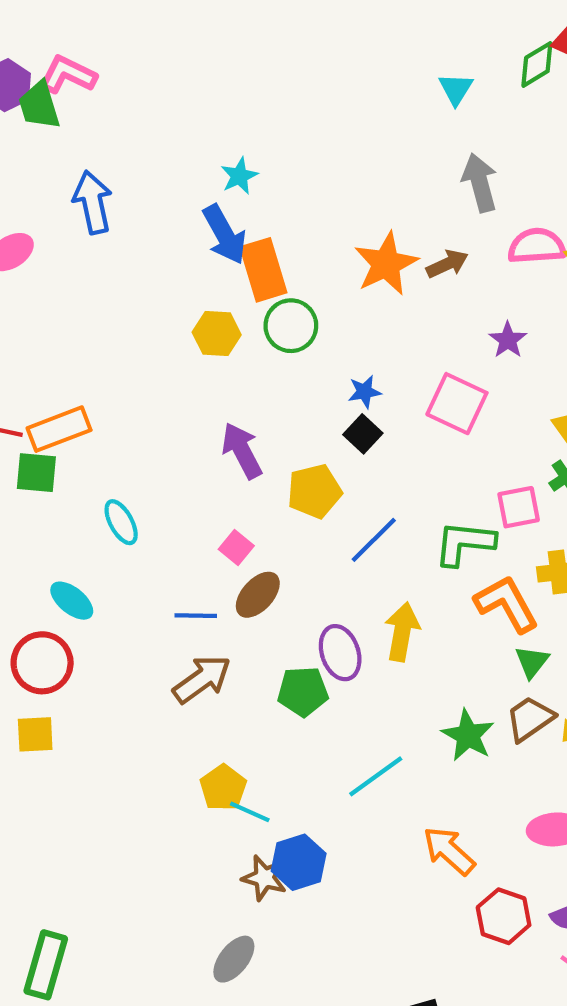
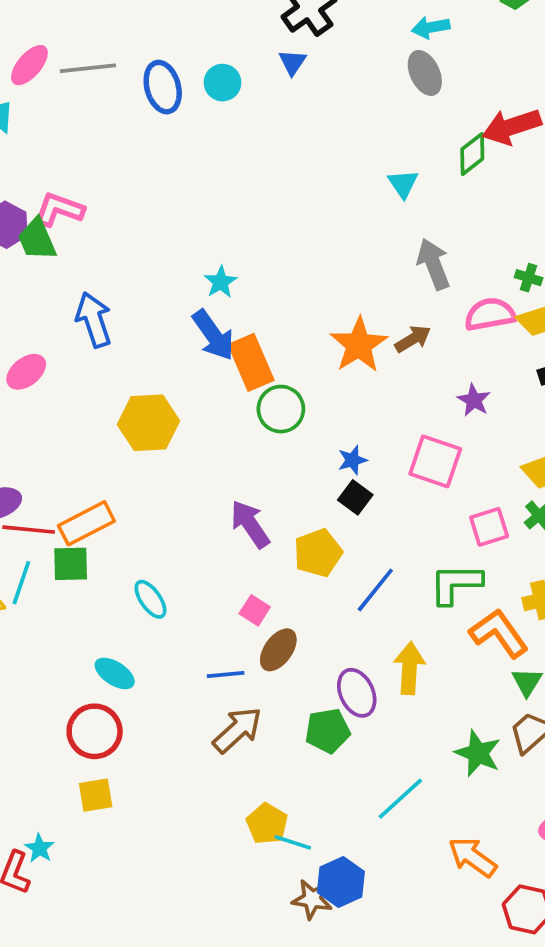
yellow hexagon: (217, 334) -> (148, 423), moved, size x1.4
pink square: (519, 507) -> (489, 527), moved

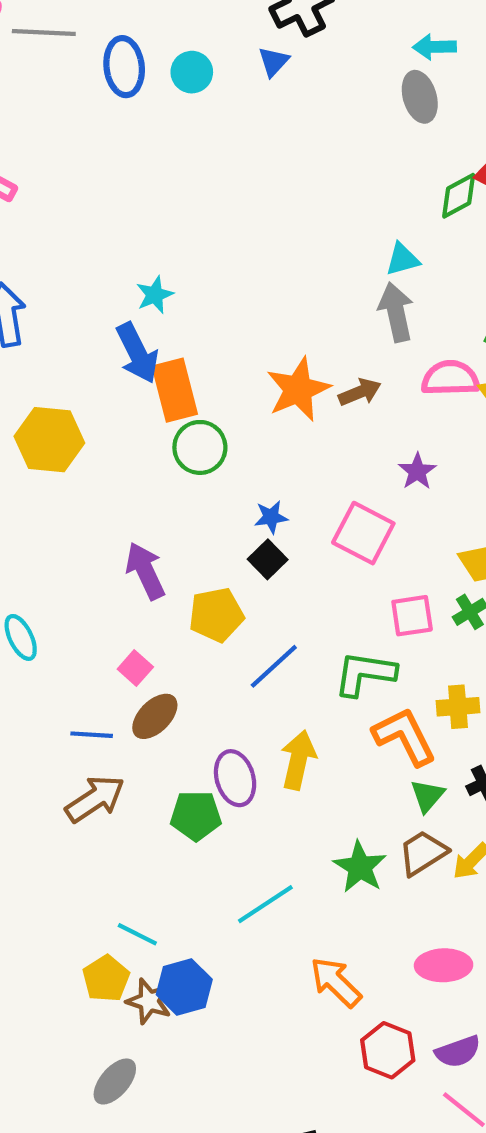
cyan triangle: (403, 184) -> (402, 259), moved, turned 40
yellow pentagon: (267, 824) -> (106, 979), moved

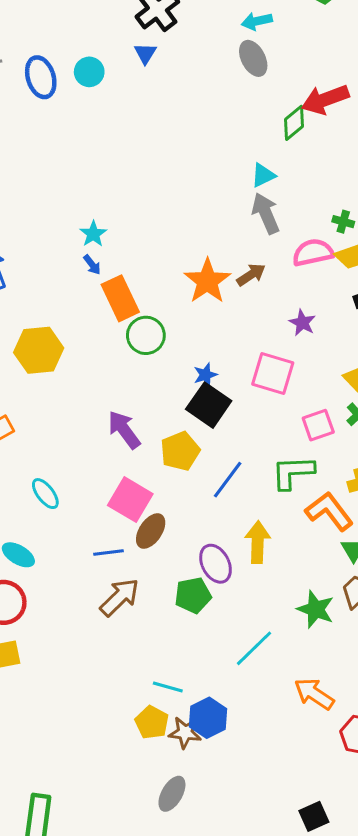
blue arrow: (137, 353) -> (92, 265), moved, size x0.5
black square: (268, 559) -> (209, 405), size x1.6
pink square: (135, 668) -> (130, 500), size x1.8

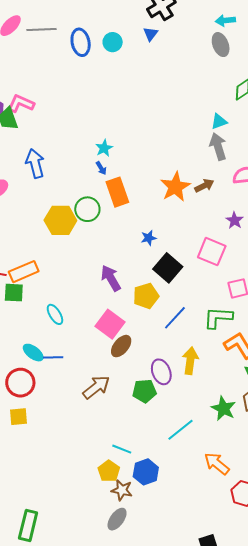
green circle: (146, 335) -> (87, 209), moved
blue star: (205, 375) -> (149, 238), moved
blue line: (109, 553) -> (53, 357), moved
brown star: (185, 733) -> (122, 490), moved

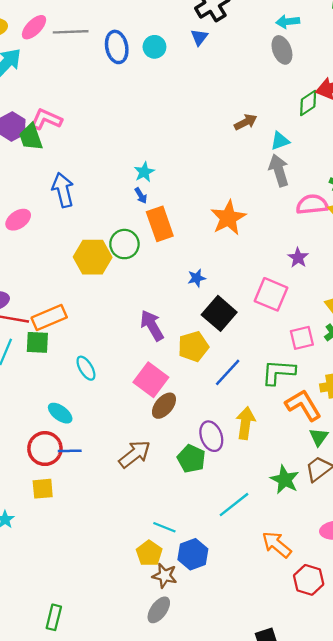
brown arrow: (204, 186) -> (246, 122), moved
blue line: (53, 357) -> (70, 451), moved
green pentagon: (144, 391) -> (191, 459), turned 30
green rectangle: (28, 526) -> (54, 617), size x0.7

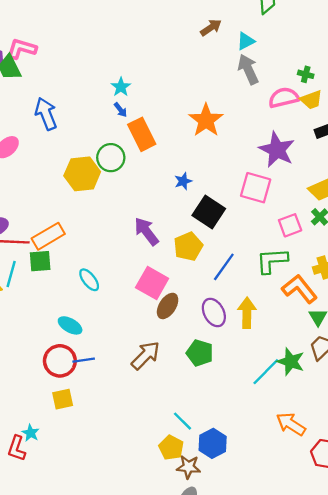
purple star: (298, 258) -> (277, 150), size x1.8
purple ellipse: (211, 436) -> (214, 312), moved
cyan line: (234, 505) -> (266, 372), moved
cyan line: (164, 527) -> (183, 421), turned 30

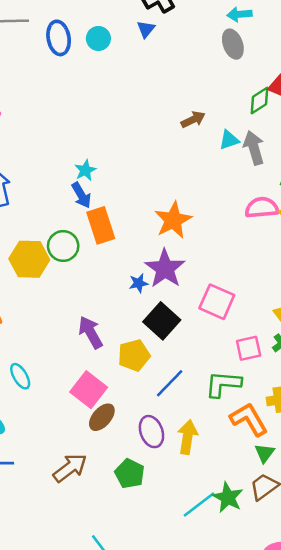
gray arrow: (248, 69) -> (254, 148), moved
blue arrow: (120, 110) -> (81, 195), size x1.5
purple star: (277, 150) -> (165, 269), moved

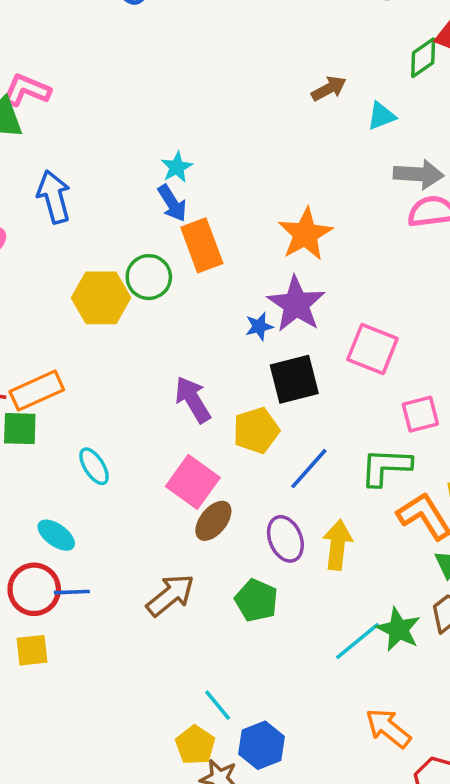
gray arrow: (254, 148) -> (419, 174), moved, turned 112
black square: (162, 321) -> (294, 379), turned 36

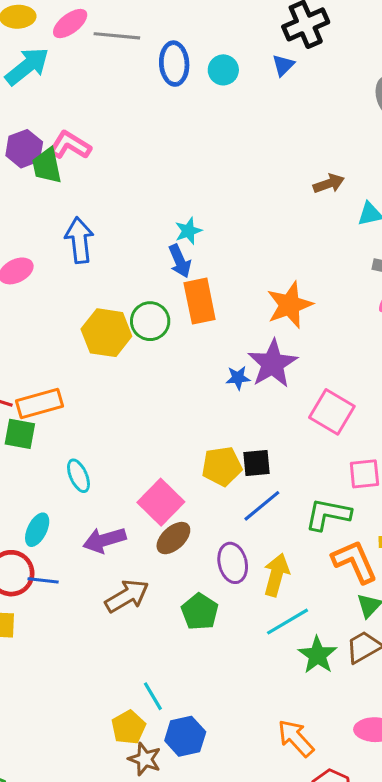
black square: (294, 379) -> (257, 463), moved, size x0.7
purple arrow: (193, 400) -> (104, 540), moved, turned -84
cyan ellipse: (56, 535) -> (37, 530), turned 72
cyan line: (358, 641) -> (287, 622), moved

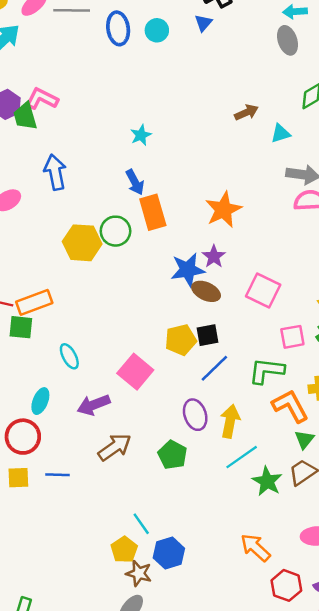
cyan star: (188, 231) -> (141, 135), moved
purple star: (273, 364) -> (214, 257), size x0.6
blue star: (238, 378) -> (188, 270), size x1.8
brown ellipse: (173, 538) -> (206, 291), moved, turned 72
blue line: (43, 580) -> (57, 475), moved

